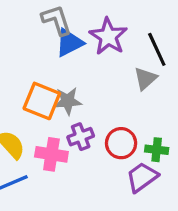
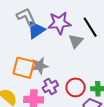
purple star: (108, 36) -> (59, 23), turned -30
gray triangle: (145, 79) -> (76, 41), moved

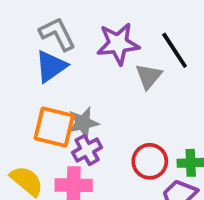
blue triangle: (36, 30) -> (51, 66), moved
purple cross: (50, 87) -> (87, 150), moved

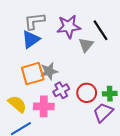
gray L-shape: (57, 34) -> (34, 21), turned -70
orange square: (54, 127) -> (33, 74), turned -30
purple cross: (87, 150) -> (61, 90), moved

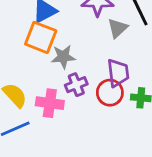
orange square: (33, 74) -> (41, 37), moved, turned 30
purple trapezoid: (103, 112) -> (118, 73), moved, turned 120

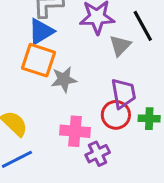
purple cross: (76, 85) -> (98, 154), moved
pink cross: (50, 103) -> (75, 131), moved

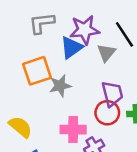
blue triangle: (41, 31) -> (71, 47), moved
orange square: (38, 60) -> (37, 71), turned -32

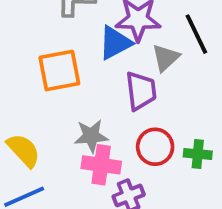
gray star: (60, 86) -> (91, 136), moved
purple trapezoid: (112, 94) -> (141, 91), moved

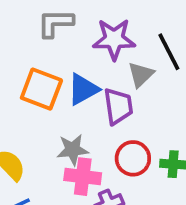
blue triangle: (115, 43) -> (83, 89), moved
orange square: (59, 71) -> (41, 89), turned 33

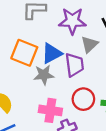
gray star: (73, 150) -> (44, 75), moved

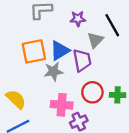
purple star: (72, 21) -> (78, 19), size x0.6
orange square: (24, 53) -> (34, 51), turned -30

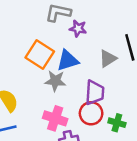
purple star: (78, 19) -> (78, 29), moved
orange square: (34, 51) -> (40, 54), turned 30
purple trapezoid: (82, 60) -> (95, 93), moved

